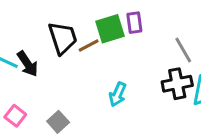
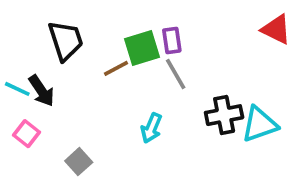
black trapezoid: (63, 38) -> (66, 40), moved
gray line: (183, 50) -> (176, 74), moved
pink square: (15, 116) -> (27, 134), moved

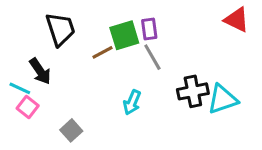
cyan line: (17, 89) -> (20, 88), moved

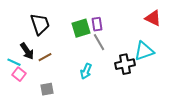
brown line: (102, 52) -> (45, 57), moved
cyan triangle: (223, 99) -> (144, 51), moved
gray square: (71, 130) -> (47, 89), turned 32

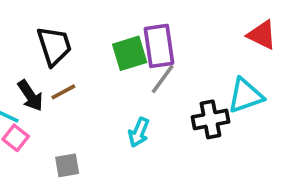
purple rectangle: (97, 24) -> (159, 46), size x1.6
gray line: (99, 42) -> (163, 79), turned 66
brown line: (45, 57) -> (63, 92), moved

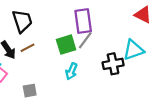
green square: (130, 53) -> (66, 45), moved

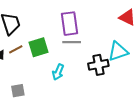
gray line: (85, 40) -> (72, 42), turned 54
green square: (66, 45) -> (39, 47), moved

